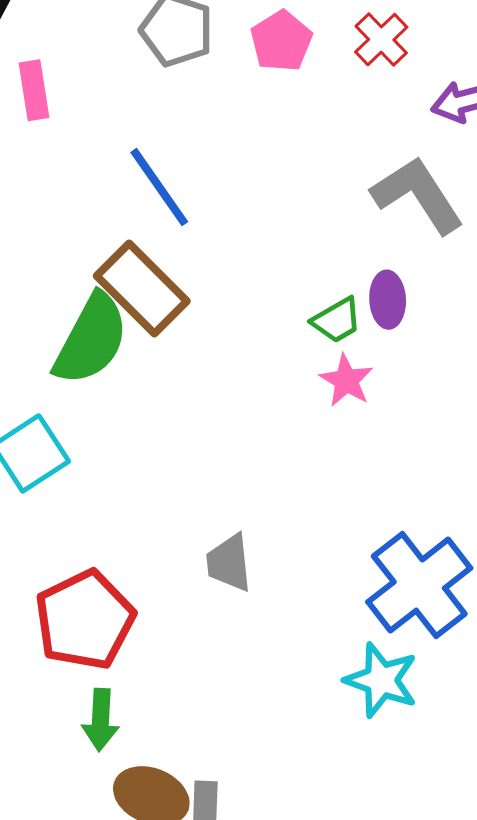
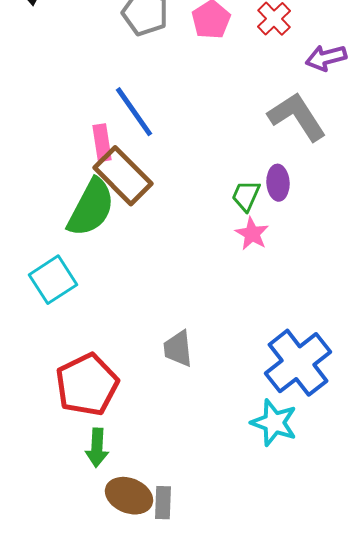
pink rectangle: (34, 90) -> (102, 143), moved
green trapezoid: (337, 320) -> (246, 196), turned 144

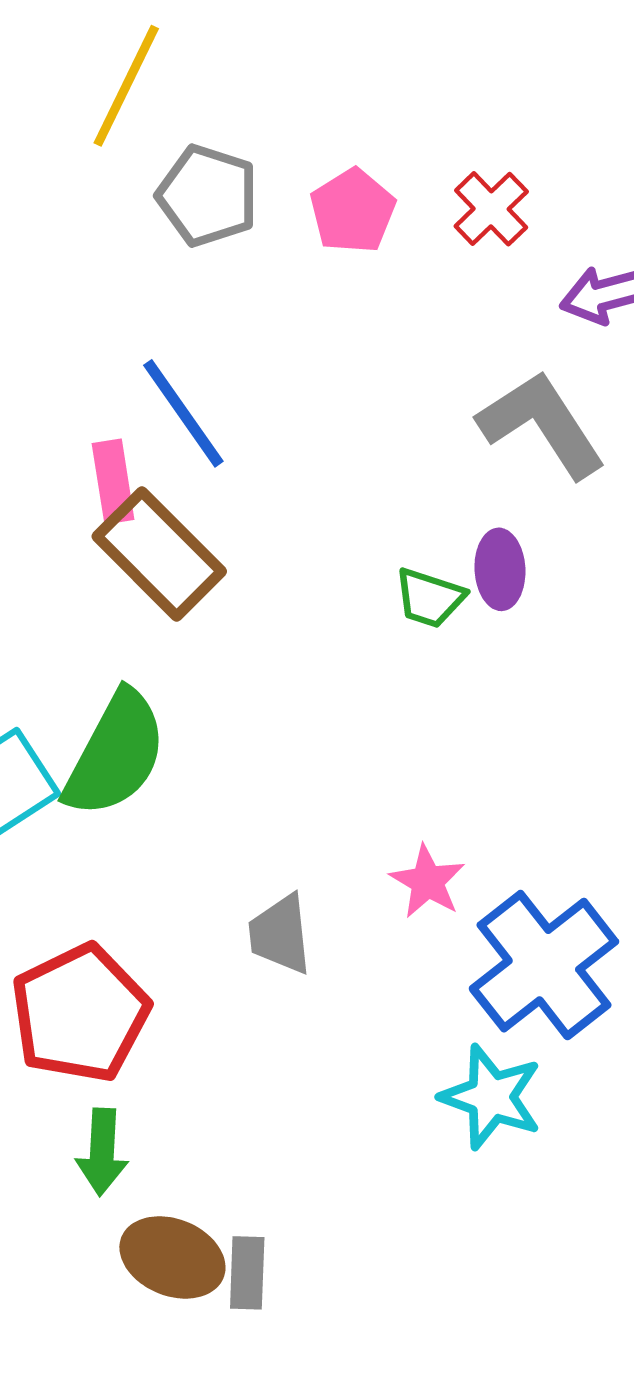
green trapezoid: (246, 196) -> (430, 598), turned -96
green semicircle: (91, 208) -> (115, 754), moved
pink star: (252, 234) -> (427, 882), moved

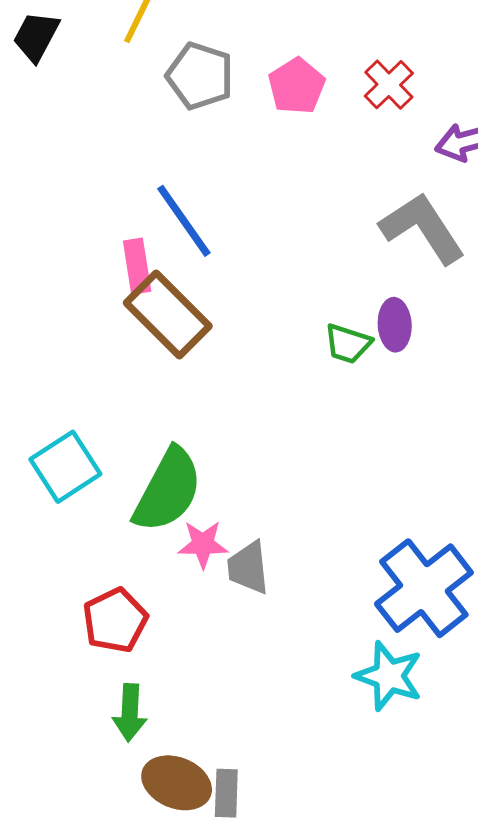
green semicircle: (115, 754) -> (168, 490), moved
pink star: (427, 882) -> (203, 544), moved, turned -30
red pentagon: (80, 1013) -> (115, 620), size x0.7

